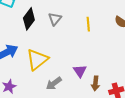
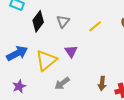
yellow line: (88, 24) -> (95, 26), turned 56
purple triangle: (80, 71) -> (71, 51), moved

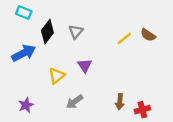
yellow line: (95, 26) -> (124, 38), moved
blue arrow: (17, 53) -> (24, 53), moved
yellow triangle: (46, 60) -> (56, 76), size x0.7

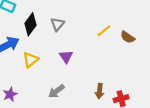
brown semicircle: (148, 35) -> (128, 37), moved
yellow triangle: (56, 76) -> (30, 60), moved

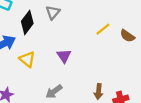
gray triangle: (57, 24) -> (53, 12), moved
yellow triangle: (30, 60) -> (27, 59), turned -42

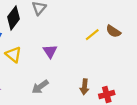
yellow line: (103, 29) -> (92, 35), moved

